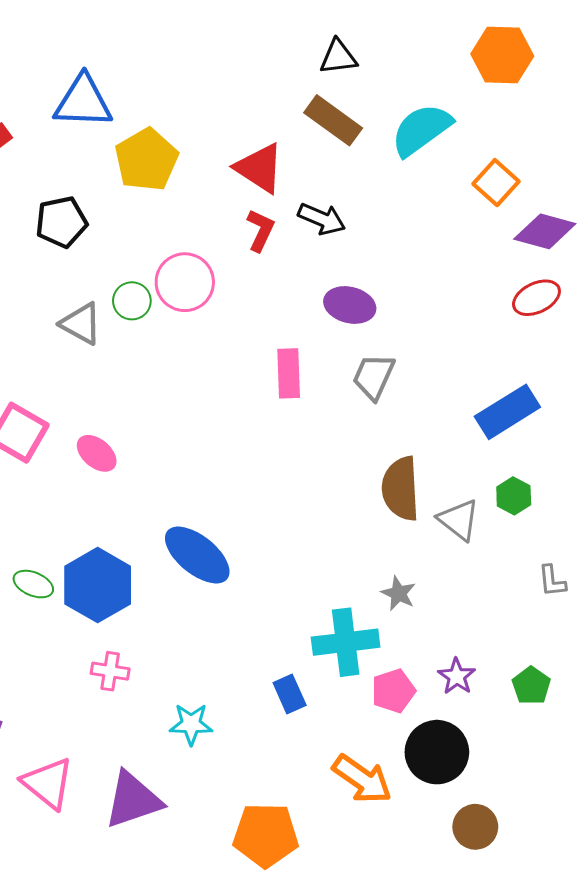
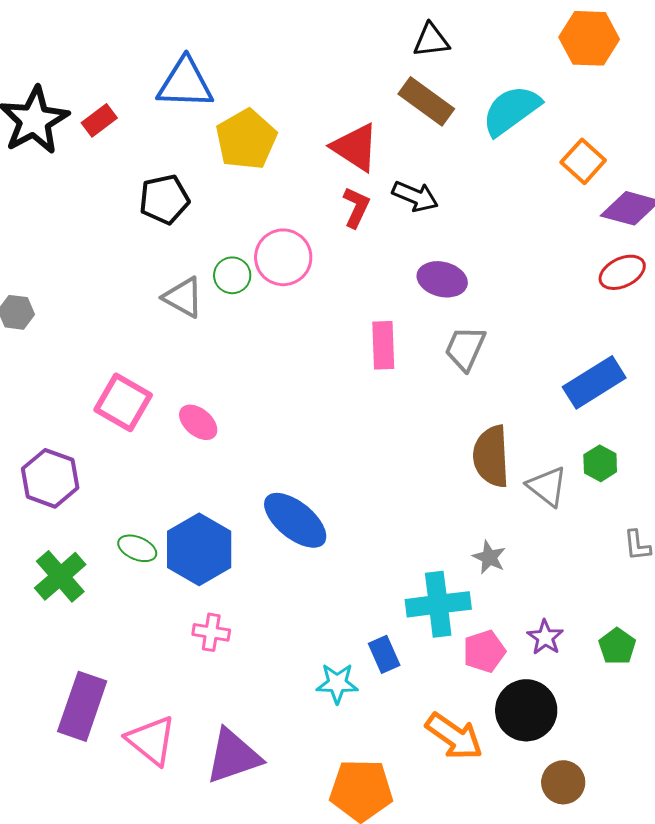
cyan star: (191, 724) -> (337, 683), moved

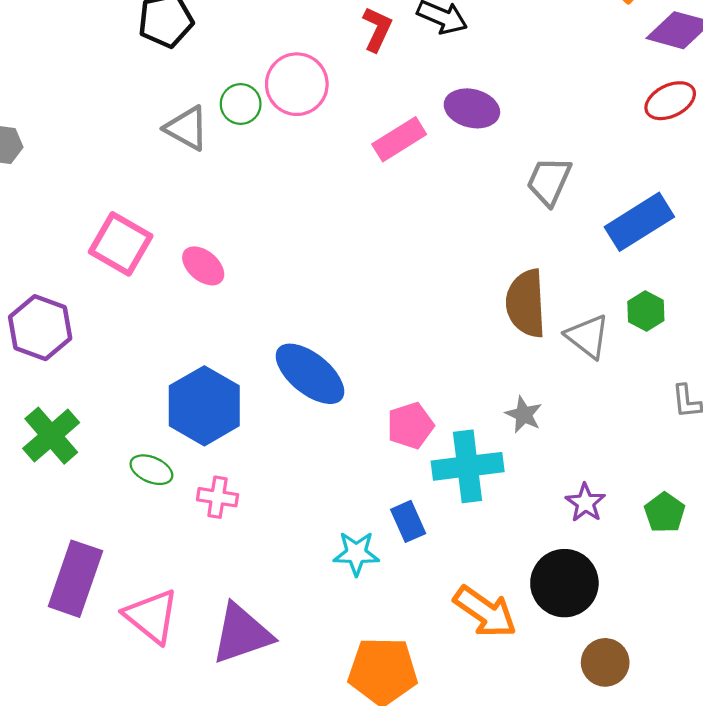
pink rectangle: (383, 345) -> (399, 139), moved, turned 60
gray trapezoid: (465, 348) -> (549, 181), moved
green ellipse: (137, 548) -> (151, 470), moved
pink pentagon: (484, 651) -> (410, 426), moved

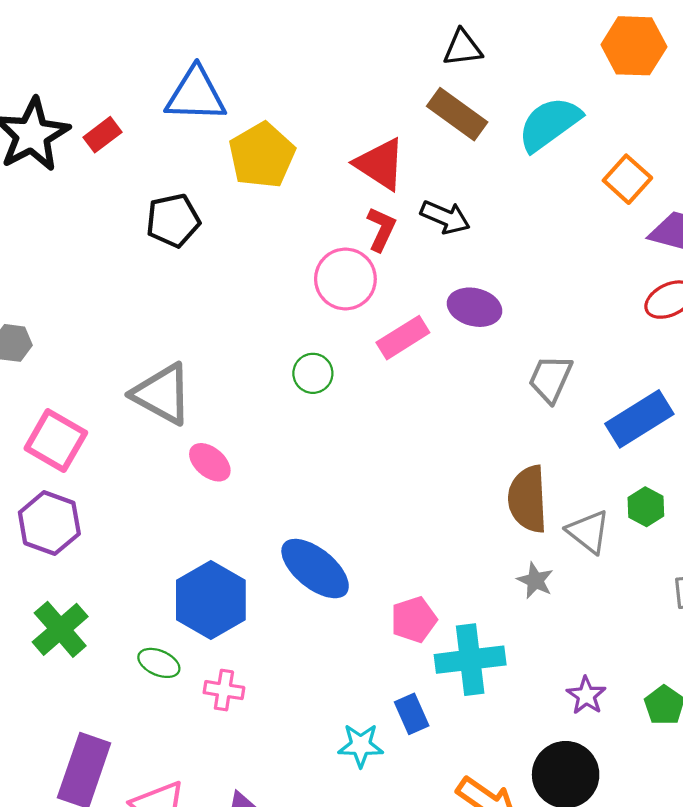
pink circle: (297, 84) -> (345, 279), moved
green circle: (241, 104) -> (313, 373), moved
gray triangle: (187, 128) -> (162, 394), moved, size x1.4
pink square: (121, 244) -> (56, 441), moved
gray star: (524, 415) -> (535, 580), moved

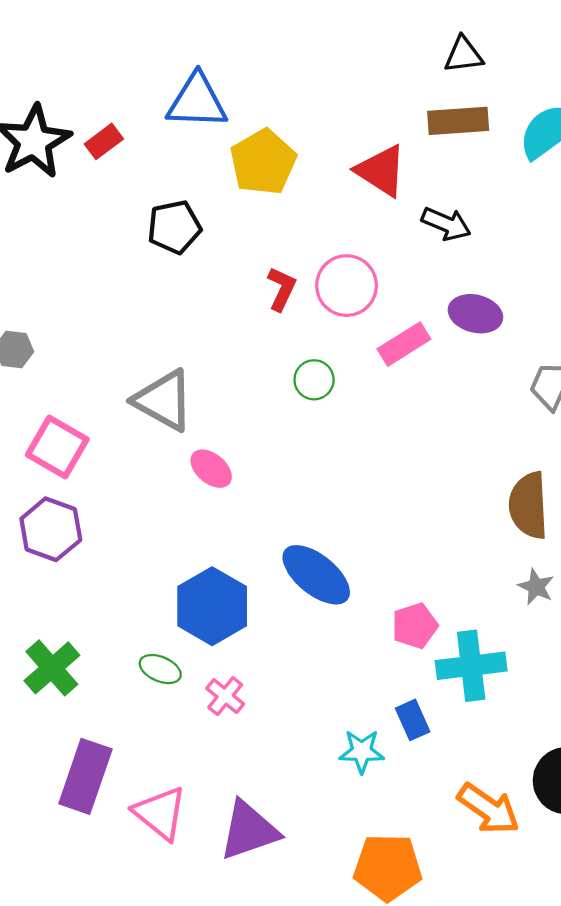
brown rectangle: (457, 114) -> (458, 121), turned -40
red L-shape: (381, 229) -> (282, 289), moved
green cross: (60, 629) -> (52, 668), moved
pink cross: (224, 690) -> (225, 696), turned 30

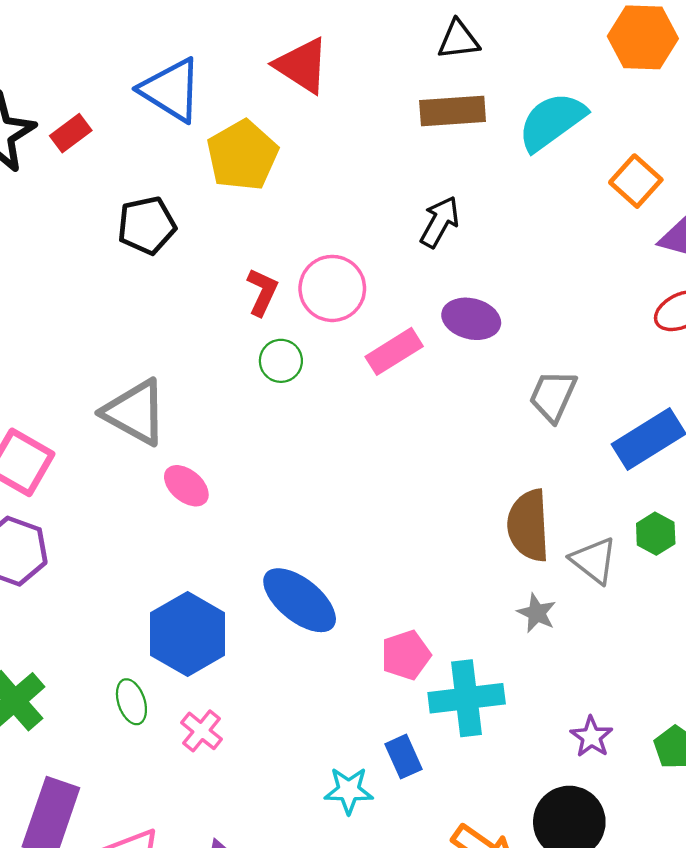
blue triangle: (197, 101) -> (171, 90), turned 30
red triangle: (381, 171) -> (302, 65), moved
black arrow: (446, 224) -> (440, 222), turned -84
green circle: (314, 380) -> (281, 361), moved
green ellipse: (160, 669) -> (131, 702), turned 48

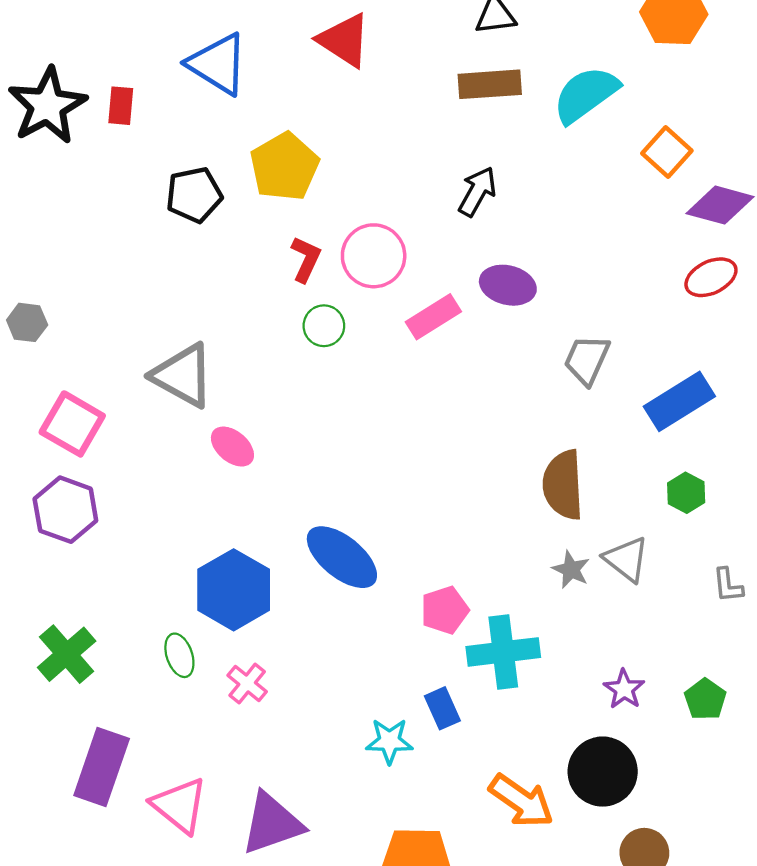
red rectangle: (71, 133) -> (121, 106), turned -48
yellow pentagon: (242, 155) -> (284, 167), moved
gray triangle: (594, 560) -> (626, 559), moved

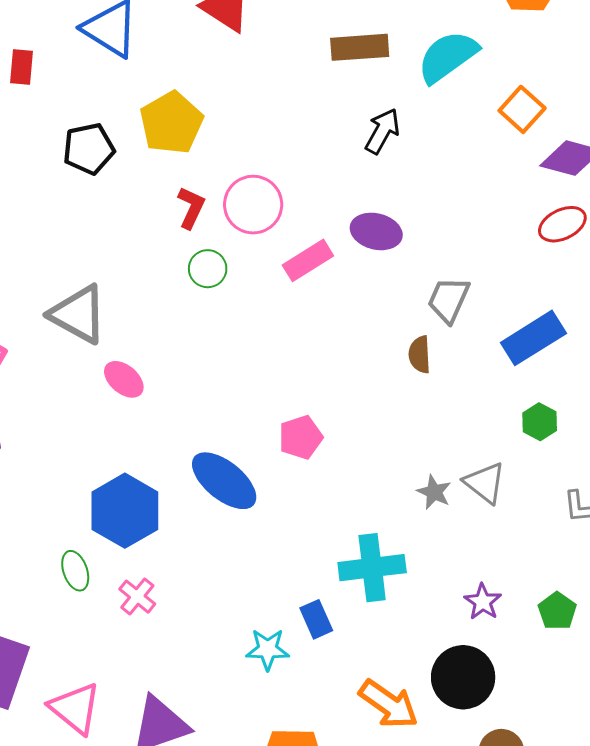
black arrow: (477, 191) -> (382, 131), moved
brown semicircle: (563, 485) -> (420, 355), moved, size x0.6
pink pentagon: (445, 610) -> (301, 437), moved

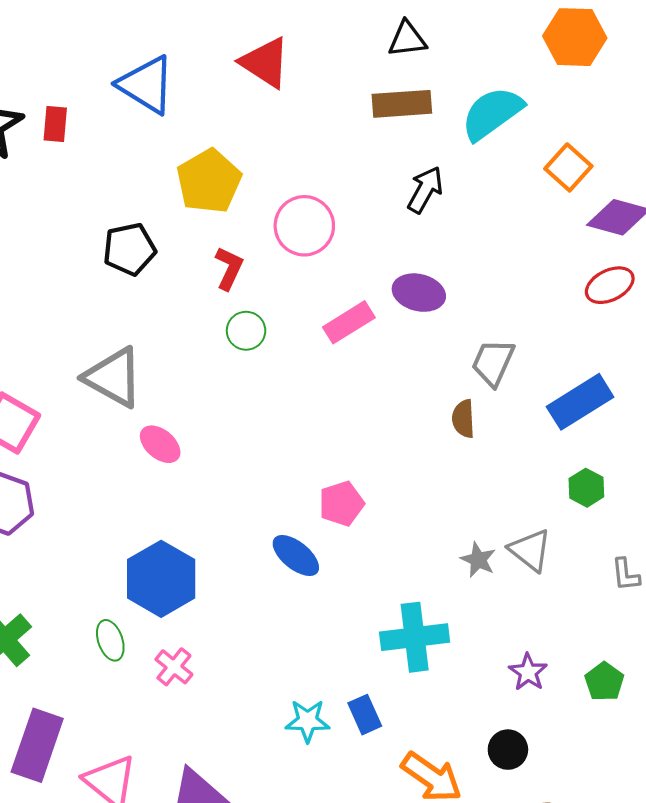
black pentagon: (89, 149) -> (129, 249), moved
pink circle: (253, 205) -> (304, 226), moved
blue ellipse: (224, 481) -> (296, 556), moved, size x0.7
blue rectangle: (316, 619) -> (365, 715), moved
black circle: (463, 677) -> (508, 750), size x0.6

